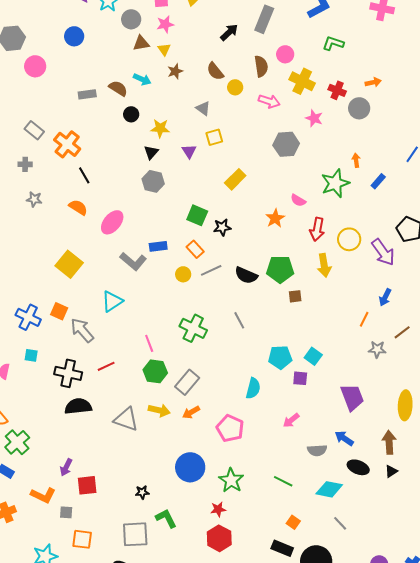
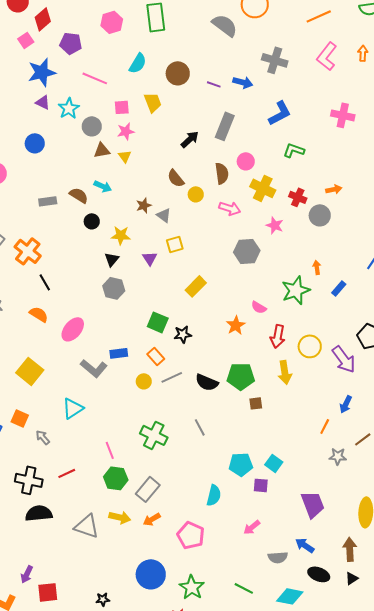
brown star: (175, 71) -> (144, 205), moved
gray arrow: (82, 330) -> (43, 437), size x0.6

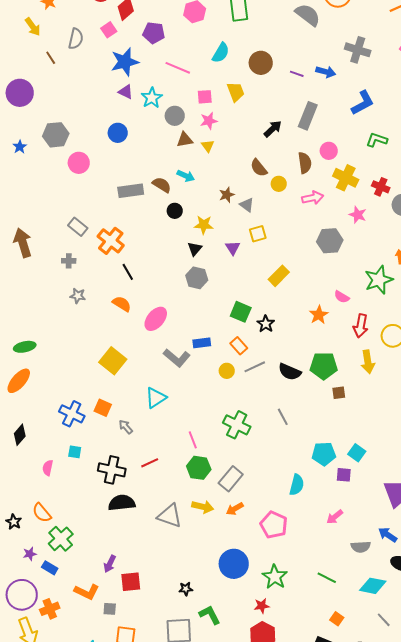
gray rectangle: (48, 201) -> (131, 191), size x1.4
pink arrow: (230, 208) -> (313, 198), turned -30
black star: (183, 334) -> (266, 324), turned -30

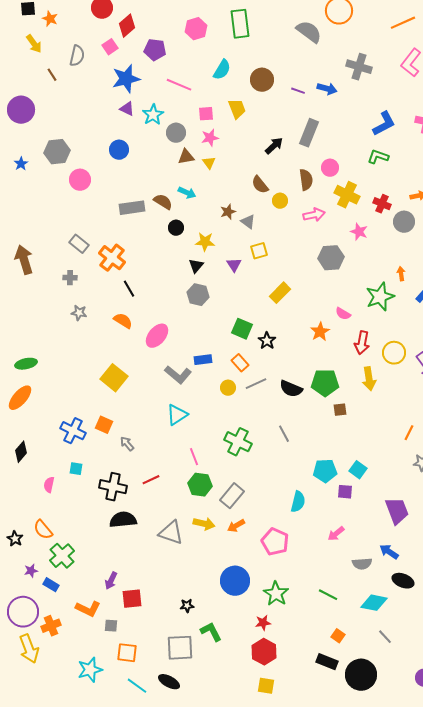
blue L-shape: (363, 103) -> (384, 124), moved
cyan triangle: (156, 398) -> (177, 415), moved

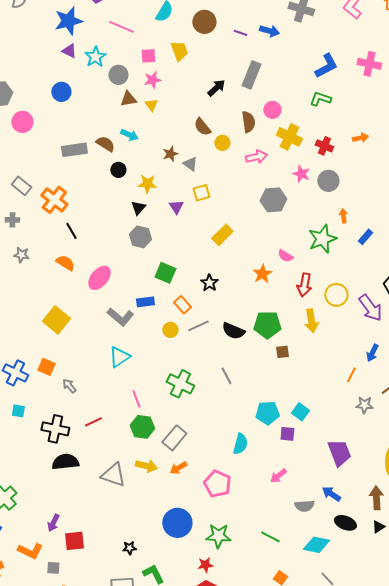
gray circle: (404, 222) -> (328, 181), moved
green square: (242, 329) -> (165, 273), moved
green star: (276, 594) -> (218, 536), turned -30

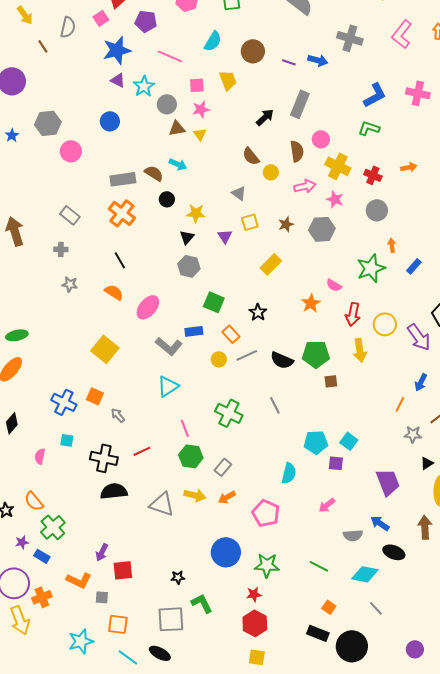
brown star: (170, 154) -> (286, 224), moved
pink star: (301, 174) -> (335, 199), moved
orange cross: (54, 200) -> (122, 213), moved
gray rectangle: (174, 438) -> (223, 467), size x0.7
black triangle: (378, 527) -> (427, 463), moved

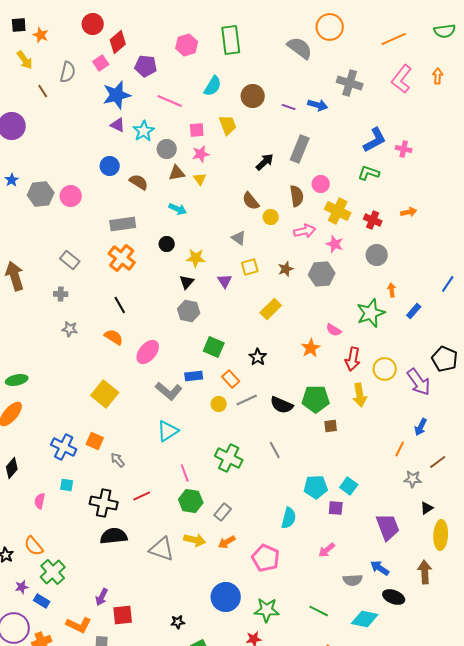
pink cross: (418, 93) -> (404, 149), moved, size x0.7
gray hexagon: (48, 123) -> (41, 194), moved
brown semicircle: (154, 173) -> (139, 182), moved

